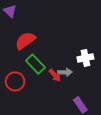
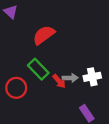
red semicircle: (25, 41) -> (44, 35), moved
white cross: (85, 58) -> (92, 77), moved

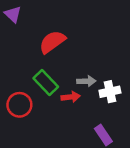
gray arrow: (70, 78) -> (86, 81), moved
red arrow: (59, 81) -> (71, 97), turned -56

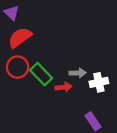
red semicircle: (52, 42) -> (20, 38), moved
red circle: (19, 105) -> (18, 67), moved

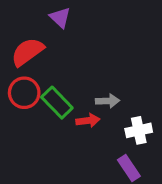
purple triangle: (12, 13) -> (60, 18), moved
white cross: (99, 82) -> (139, 130), moved

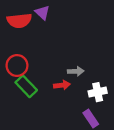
red semicircle: (27, 52) -> (19, 21), moved, turned -150
green rectangle: (57, 103) -> (26, 86), moved

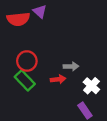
red circle: (17, 66) -> (27, 61), moved
white cross: (98, 92) -> (91, 86), turned -35

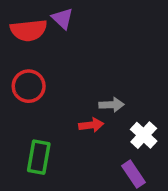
red circle: (27, 61) -> (29, 86), moved
green rectangle: (25, 80) -> (39, 157), moved, turned 54

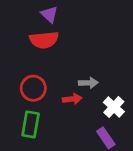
red semicircle: (29, 30) -> (44, 40), moved
red circle: (29, 86) -> (33, 88), moved

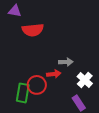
purple triangle: (49, 14) -> (15, 11), moved, turned -32
red circle: (33, 88) -> (37, 85), moved

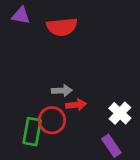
red semicircle: (33, 30) -> (62, 27), moved
gray arrow: (66, 62) -> (62, 91), moved

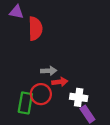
red semicircle: (62, 27) -> (35, 29), moved, turned -85
white cross: (120, 113) -> (79, 97), moved, turned -35

